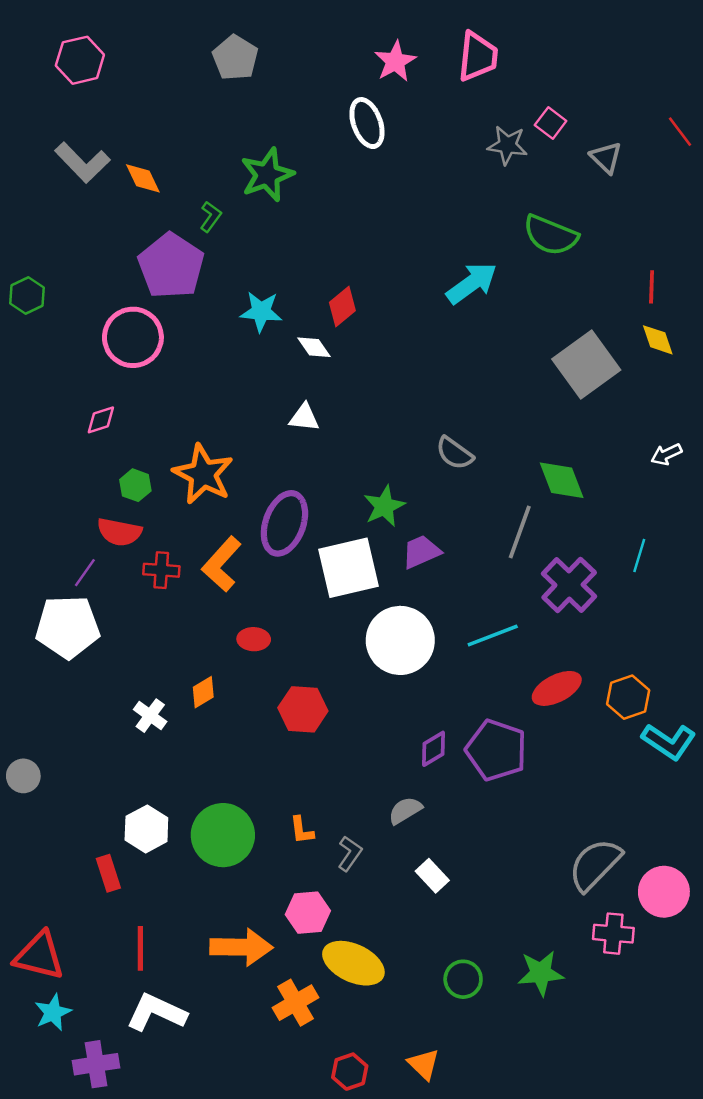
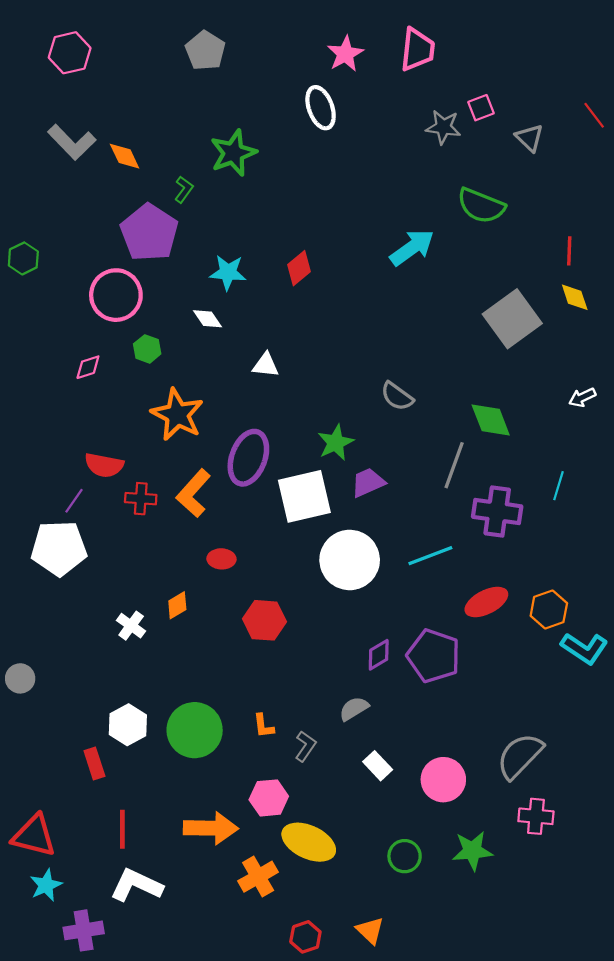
pink square: (551, 123) -> (481, 108), turned 32
white diamond: (314, 347) -> (207, 319), moved
green hexagon: (135, 485) -> (147, 349), moved
purple cross: (569, 585) -> (497, 512), turned -36
pink circle: (664, 892) -> (443, 780), moved

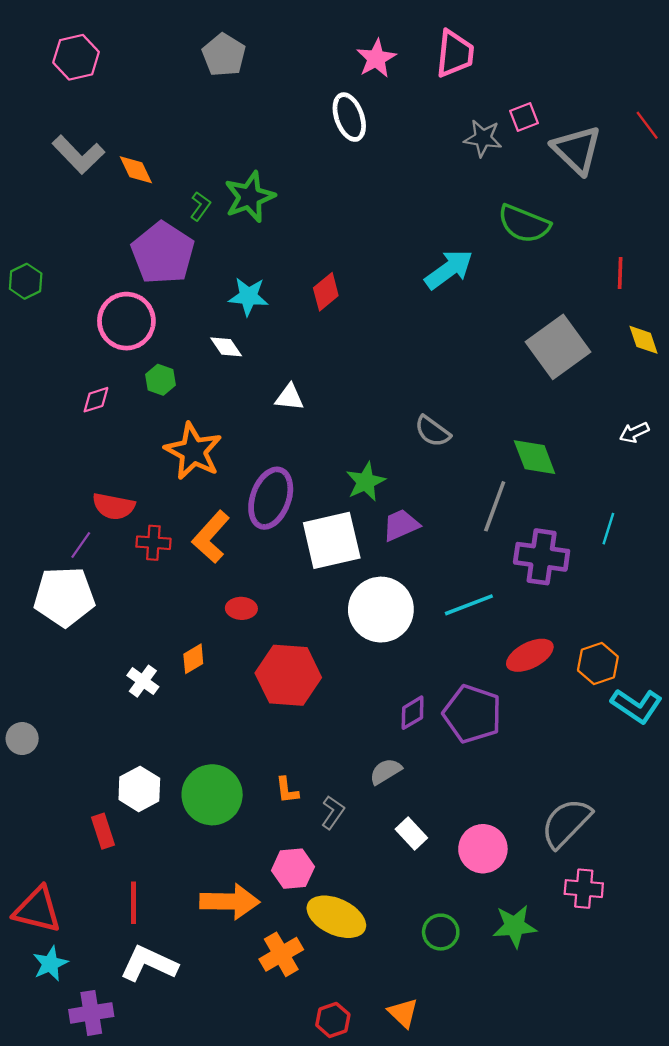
gray triangle: (529, 138) -> (577, 150), size x1.6
green star: (233, 153) -> (250, 197), moved
yellow diamond: (575, 297) -> (644, 340), moved
red hexagon: (265, 620) -> (288, 675), size x1.4

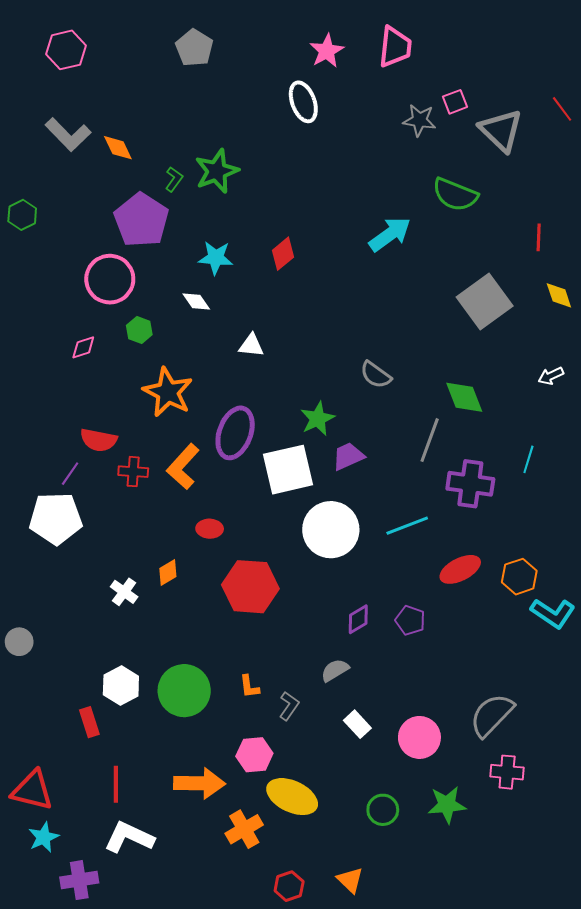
green hexagon: (26, 281) -> (22, 215), moved
purple pentagon: (472, 714) -> (410, 620), size x0.6

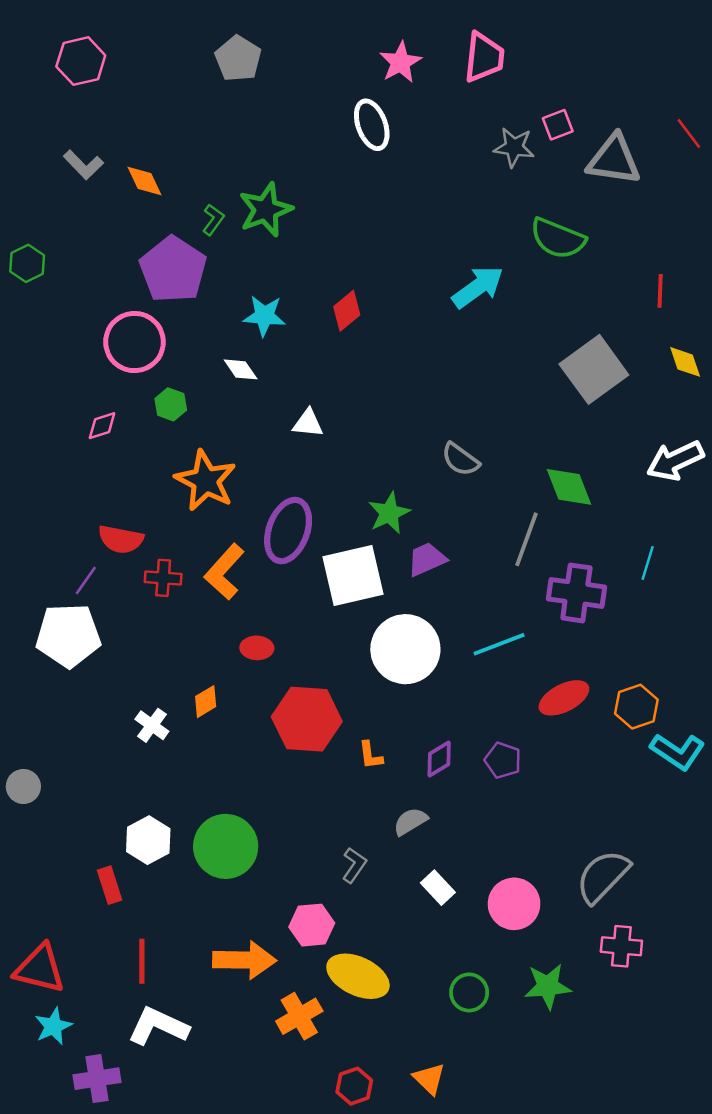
gray triangle: (501, 130) -> (614, 160), turned -36
gray L-shape: (68, 134) -> (83, 165), size x0.7
white arrow: (551, 376) -> (675, 461), size x1.8
orange L-shape: (249, 687) -> (370, 755), moved

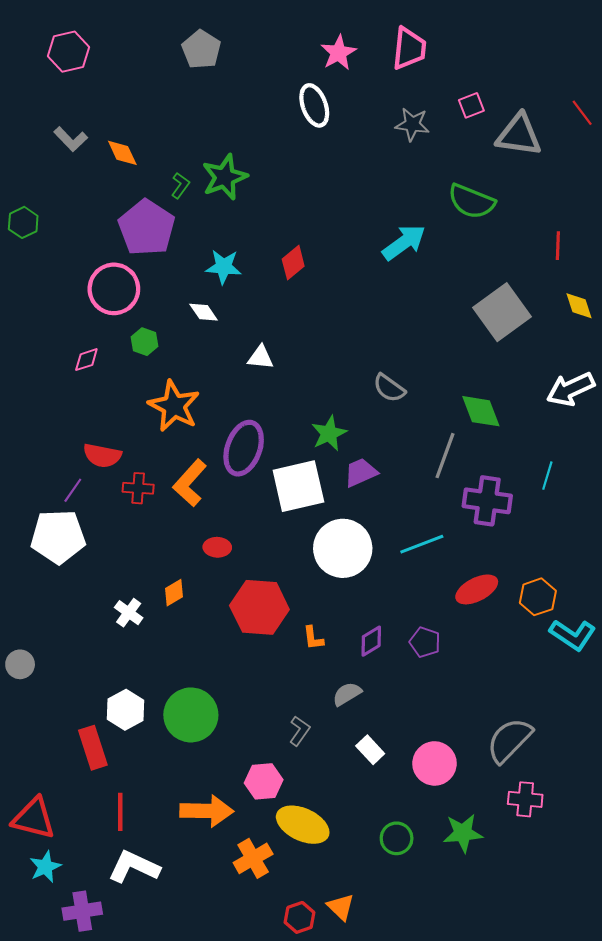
gray star: (514, 147) -> (412, 124), moved
red rectangle: (110, 885) -> (93, 748), size x1.4
orange triangle: (429, 1079) -> (341, 907), moved

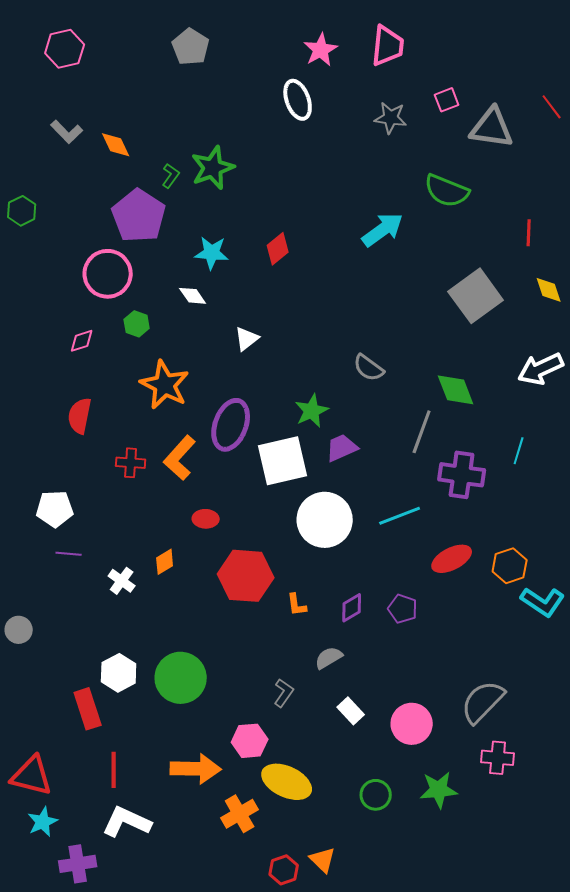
white triangle: (260, 357) -> (247, 339), turned -44
red semicircle: (102, 456) -> (80, 416), moved, turned 90
purple line: (73, 490) -> (69, 554), moved, turned 60
white pentagon: (58, 537) -> (55, 509), size x0.7

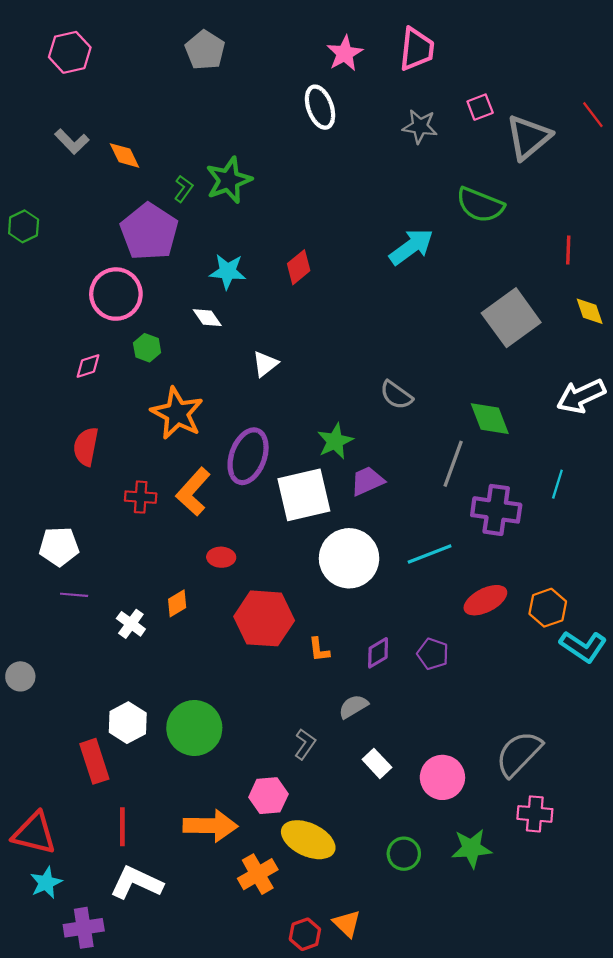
gray triangle: (492, 128) -> (528, 137), turned -48

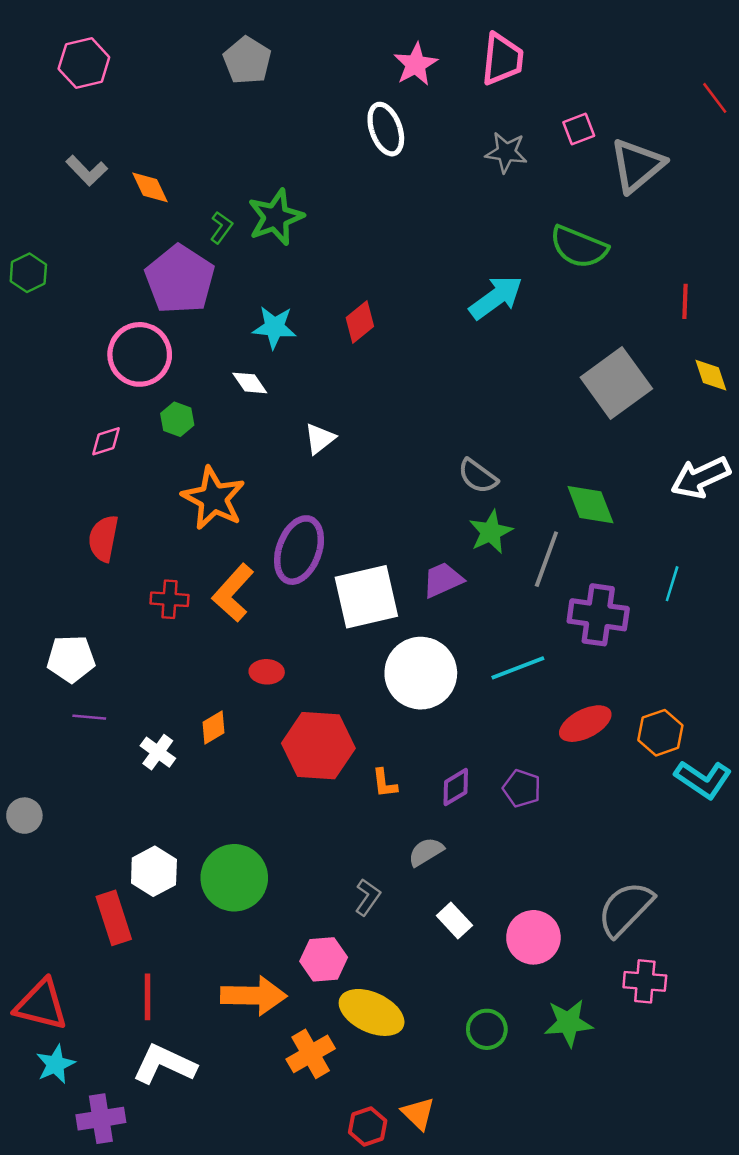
red line: (593, 115) -> (715, 98), moved
green star: (335, 441) -> (491, 532), moved

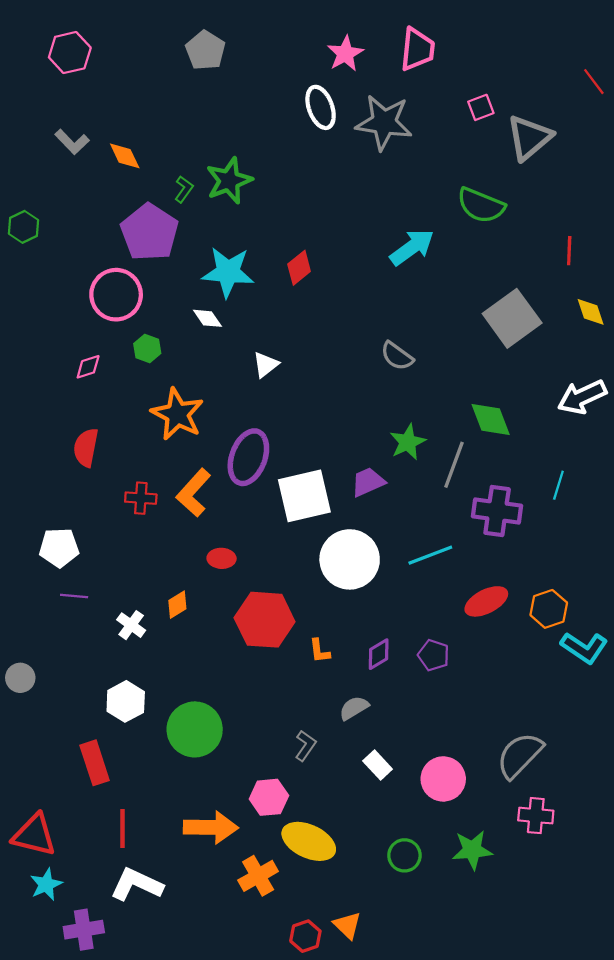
gray star: (506, 152) -> (384, 122), moved, size x1.6
cyan star: (274, 327) -> (228, 272), size x1.4
gray semicircle: (478, 476) -> (397, 356), moved
white hexagon: (154, 871) -> (126, 701), moved

